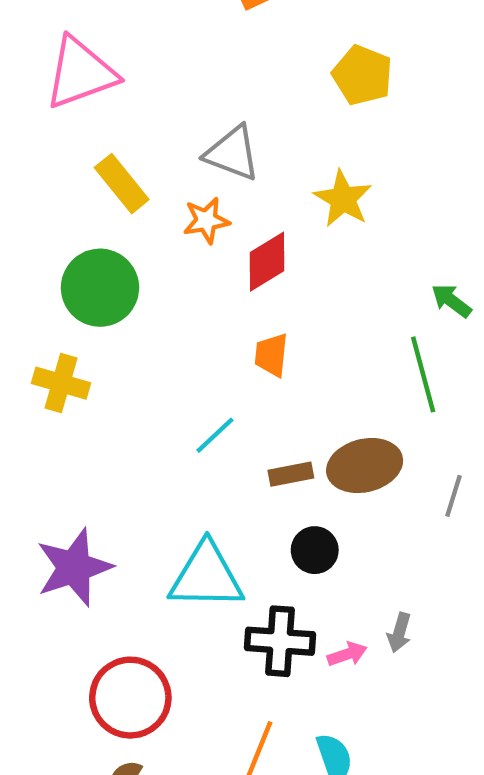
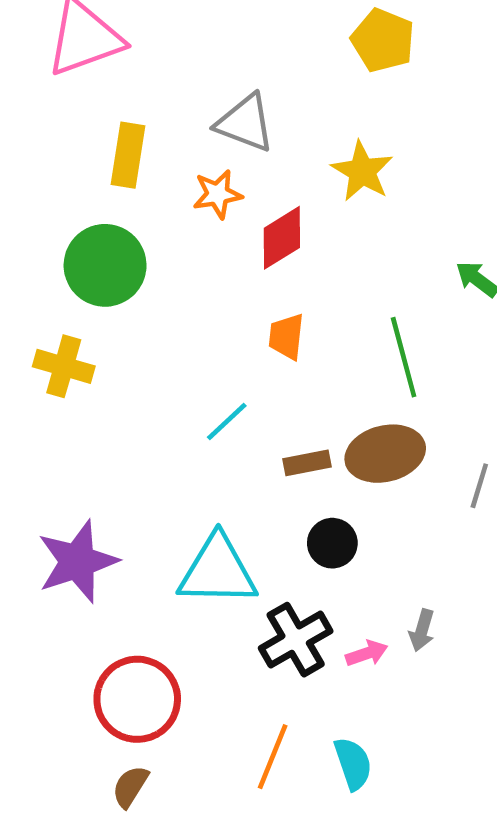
yellow rectangle: (122, 184) -> (128, 155), turned 48
green line: (423, 374) -> (404, 357), moved
black cross: (280, 641) -> (296, 640), turned -34

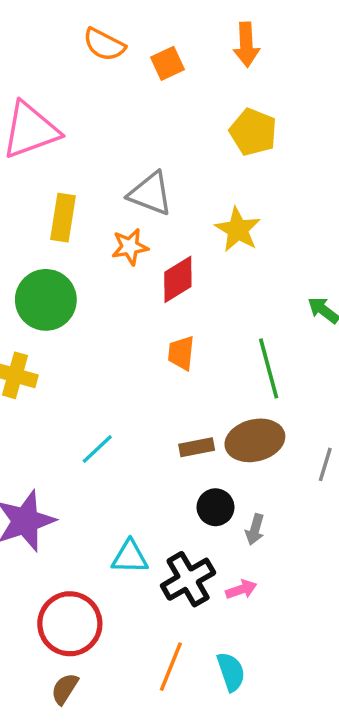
cyan line: (227, 421) -> (97, 449), moved
cyan triangle: (218, 571) -> (130, 557), moved, size x0.6
gray arrow: (422, 630) -> (255, 530), moved

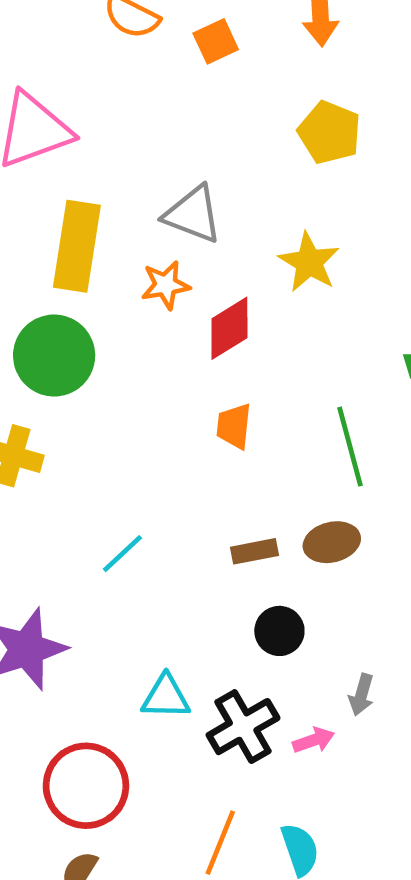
yellow rectangle: (63, 218) -> (77, 246), size x1.4
brown ellipse: (255, 440) -> (332, 542), size x0.7
gray arrow: (255, 530) -> (361, 695), moved

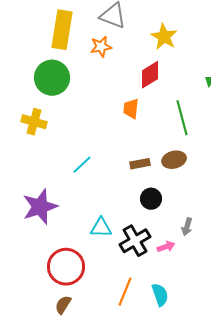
red diamond: (229, 328) -> (150, 75), moved

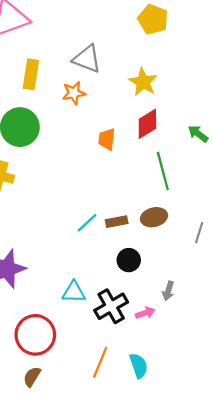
yellow rectangle: (62, 30) -> (31, 74), size x0.7
red diamond: (150, 75) -> (147, 124), moved
orange trapezoid: (131, 109) -> (107, 139), moved
cyan line: (82, 165) -> (87, 223), moved

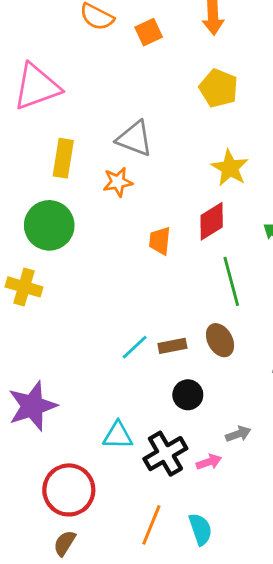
yellow star: (143, 82) -> (230, 168), moved
brown ellipse: (154, 217) -> (220, 340), turned 75
gray arrow: (168, 291) -> (238, 434), turned -126

